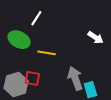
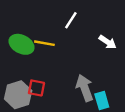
white line: (36, 18) -> (71, 20), moved
yellow line: (47, 53) -> (44, 43), moved

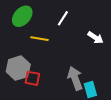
green ellipse: (22, 44) -> (22, 16), moved, turned -75
gray hexagon: (18, 95) -> (18, 68), moved

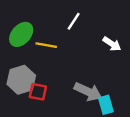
green ellipse: (22, 16) -> (21, 34), moved
gray arrow: (75, 78) -> (88, 92), turned 135

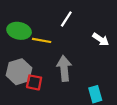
green ellipse: (21, 34) -> (19, 31), turned 60
gray arrow: (88, 92) -> (64, 68), moved, turned -120

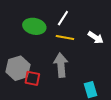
green ellipse: (19, 31) -> (34, 26), moved
yellow line: (42, 40) -> (65, 38), moved

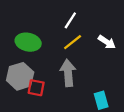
green ellipse: (34, 26) -> (28, 42), moved
yellow line: (65, 38) -> (73, 42), turned -48

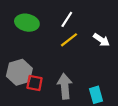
green ellipse: (28, 42) -> (27, 23), moved
gray arrow: (68, 73) -> (65, 86), moved

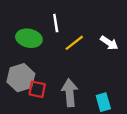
white line: (67, 19) -> (56, 23), moved, turned -42
green ellipse: (27, 23) -> (29, 38), moved

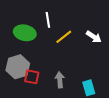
gray arrow: (70, 93) -> (60, 80), size x0.7

